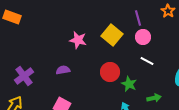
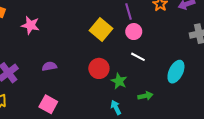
pink star: (78, 40) -> (30, 25), moved

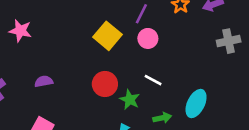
purple line: (128, 12) -> (141, 14), turned 42
white line: (138, 57) -> (153, 80), moved
cyan ellipse: (176, 72) -> (196, 104), moved

